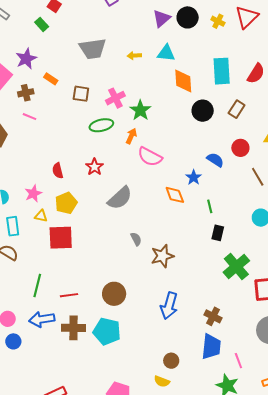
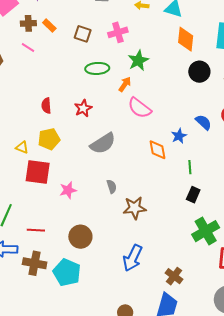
orange rectangle: (51, 79) -> (49, 25), moved
pink cross: (115, 98) -> (118, 32), moved
pink star: (33, 194) -> (68, 190), moved

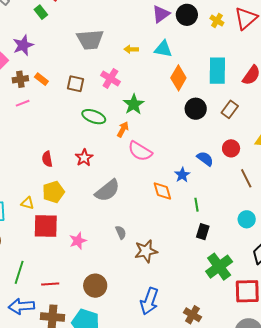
pink cross: (118, 32) -> (110, 78), turned -36
orange diamond: (186, 39) -> (178, 78), turned 30
pink line: (28, 47) -> (23, 103), turned -48
green ellipse: (97, 68) -> (94, 117), turned 30

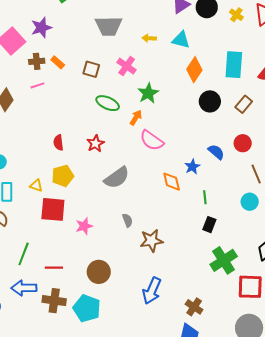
cyan circle: (247, 219) -> (250, 202), moved

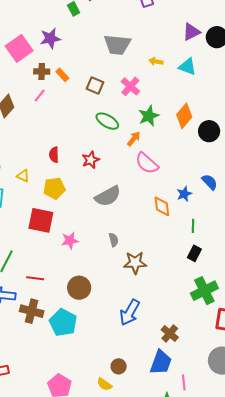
orange diamond: (194, 70) -> (184, 116), moved
pink line: (37, 85) -> (40, 95), turned -40
yellow triangle: (36, 185) -> (23, 176), moved

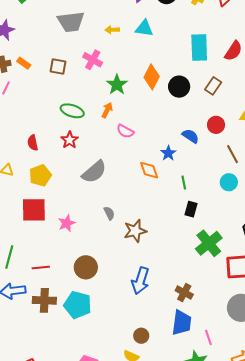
green ellipse: (107, 121) -> (72, 111), moved
pink semicircle: (147, 163) -> (125, 131), size x0.7

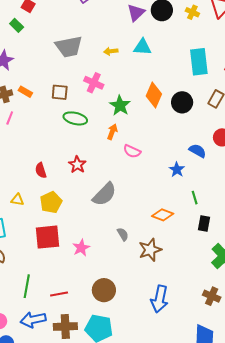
green ellipse: (72, 111) -> (75, 118), moved
orange diamond: (149, 170) -> (163, 215), moved, turned -45
brown cross: (184, 293) -> (212, 296), moved

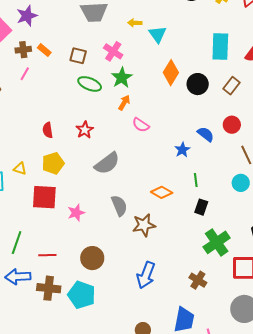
cyan triangle: (143, 47) -> (158, 34), moved, turned 42
green star: (120, 105) -> (122, 78), moved
yellow triangle: (17, 200) -> (20, 169), moved
gray semicircle: (123, 234) -> (119, 206), size x1.5

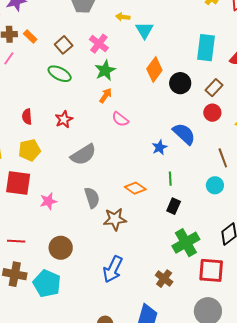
brown square: (78, 56) -> (64, 45), turned 30
green ellipse: (90, 84) -> (60, 74), moved
red circle: (232, 125) -> (212, 113), moved
blue semicircle: (206, 134) -> (184, 134), size x1.4

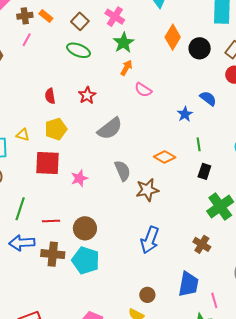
blue semicircle: (184, 134) -> (208, 98), size x0.7
brown circle: (61, 248) -> (85, 228), moved

